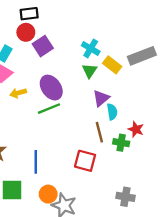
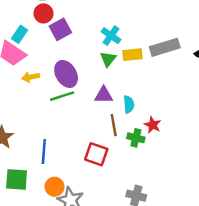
yellow rectangle: (112, 65) -> (132, 55), turned -48
purple triangle: (101, 98) -> (104, 95), moved, turned 36

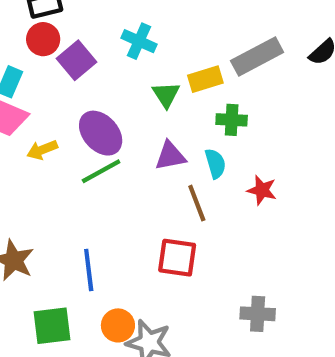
cyan cross: (111, 36) -> (139, 41), moved
green cross: (136, 138) -> (232, 120), moved

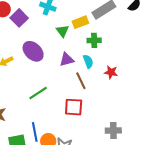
green line: (101, 171) -> (38, 93), moved
blue line: (89, 270) -> (35, 132), moved

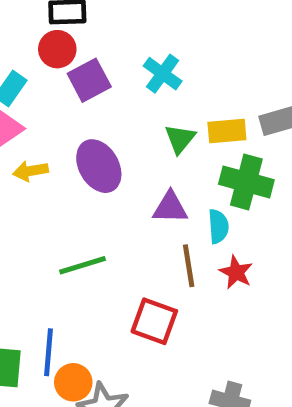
green cross: (94, 40) -> (246, 182), size x1.5
red star: (111, 72) -> (236, 272), moved

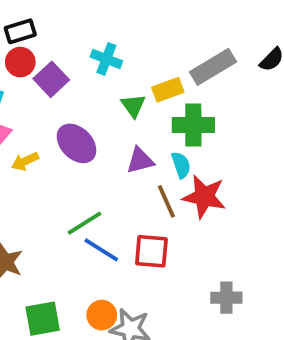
red star: (236, 272) -> (204, 197), size x1.6
blue line: (49, 352) -> (101, 250), moved, turned -48

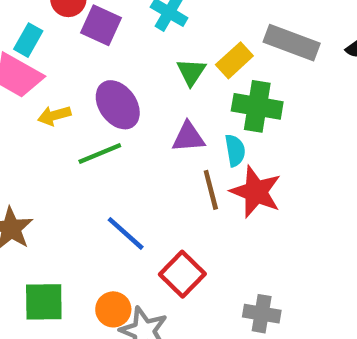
gray rectangle: (213, 67) -> (292, 43), turned 42
purple square: (51, 79) -> (101, 25), turned -32
yellow rectangle: (168, 90) -> (234, 60), turned -32
green line: (85, 223) -> (100, 154), moved
red square: (151, 251) -> (182, 274), moved, turned 30

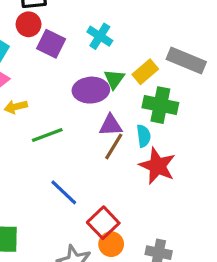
purple ellipse: (118, 105) -> (91, 90), moved, turned -60
brown line: (211, 190) -> (114, 146), moved, turned 44
orange circle: (113, 309) -> (111, 244), moved

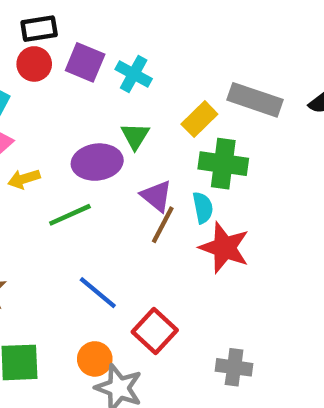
purple square: (51, 44) -> (85, 62), moved
green triangle: (114, 79) -> (135, 136), moved
purple ellipse: (91, 90) -> (97, 162), moved
purple triangle: (111, 125) -> (156, 196), turned 45
orange circle: (111, 244) -> (95, 359), moved

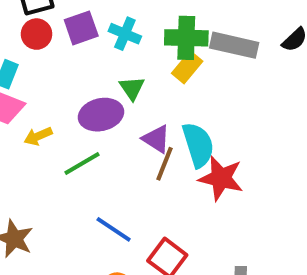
purple square: (85, 62) -> (81, 28), turned -36
green cross: (223, 164) -> (186, 38), moved
cyan semicircle: (203, 208) -> (198, 145), size x1.6

